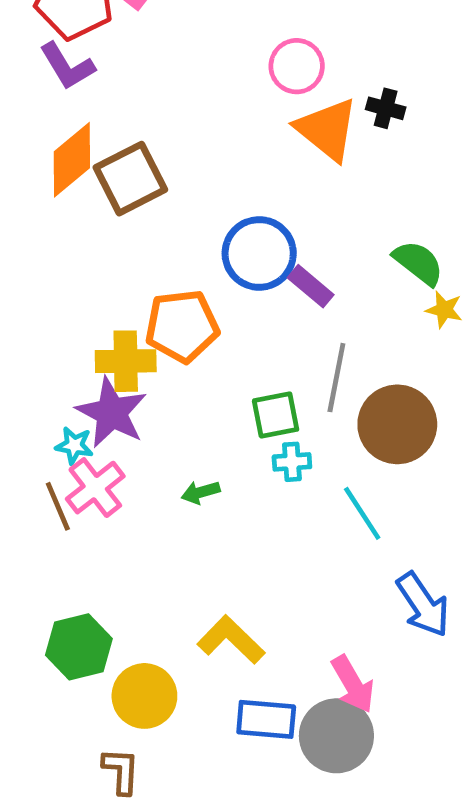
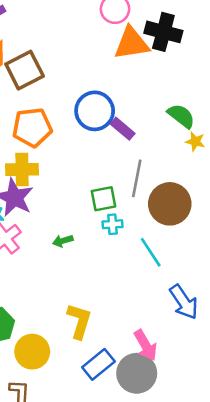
black cross: (386, 108) -> (163, 32), size x1.8
orange triangle: (327, 129) -> (132, 43), turned -48
orange pentagon: (182, 326) -> (32, 127), moved
yellow L-shape: (231, 640) -> (79, 321), turned 63
blue rectangle: (266, 719) -> (98, 364), turned -44

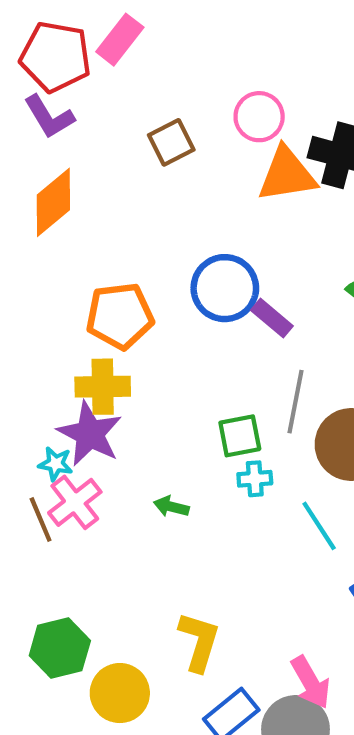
brown square: (25, 70) -> (171, 142), moved, size x0.7
green arrow: (63, 241) -> (171, 507), turned 30

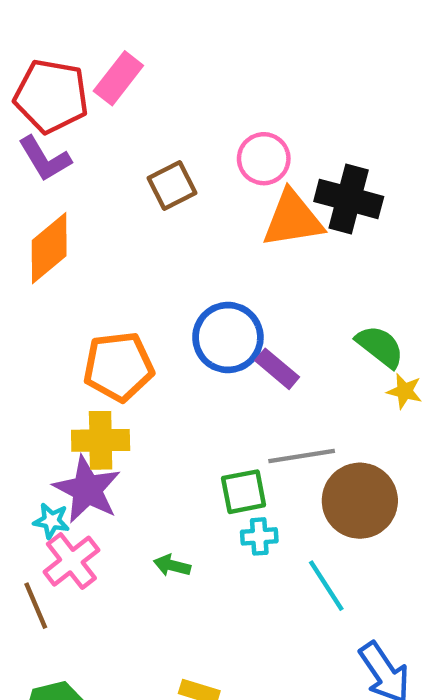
gray line: (296, 402) -> (302, 456), turned 70
brown line: (41, 519) -> (36, 606), moved

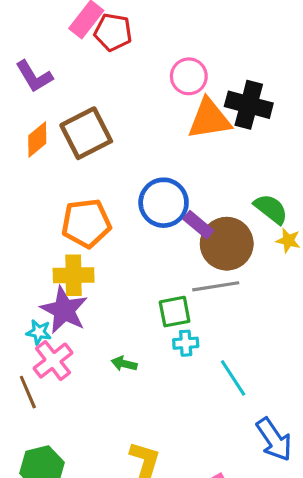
red pentagon: (51, 96) -> (113, 32), moved, size x0.7
brown square: (172, 186) -> (86, 133), moved, size x1.5
orange diamond: (49, 248) -> (37, 140), size x0.7
brown circle: (360, 501) -> (227, 244), moved

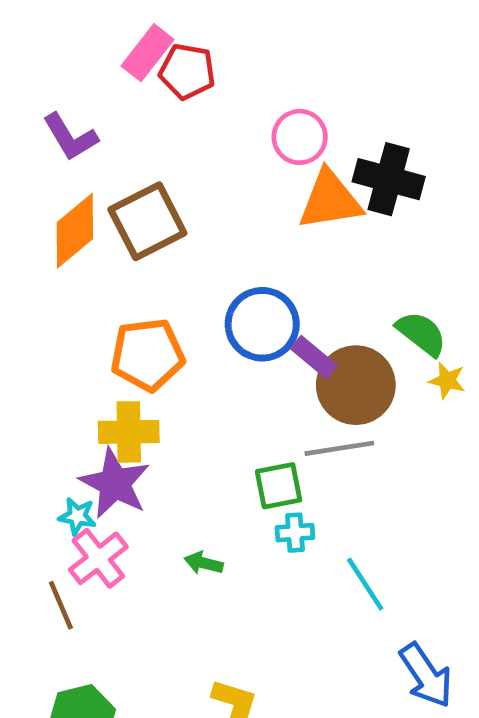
orange diamond: (37, 140) -> (75, 231), size x1.4

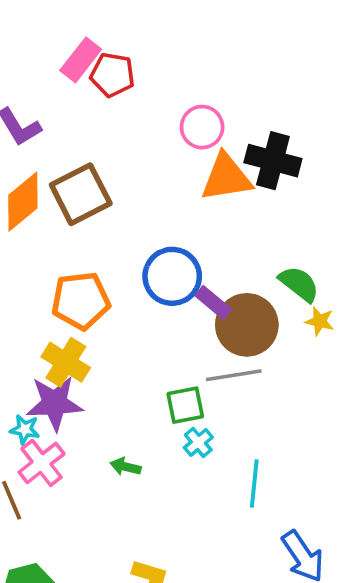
yellow cross: (129, 432) -> (66, 362), turned 33
purple star: (115, 483) -> (55, 403), turned -30
cyan cross: (295, 533) -> (198, 442), turned -36
cyan line: (365, 584) -> (254, 484), turned 39

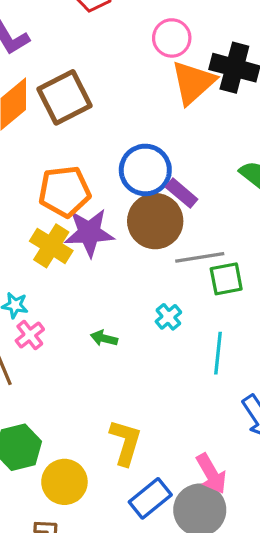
orange triangle: (226, 177) -> (193, 83), turned -33
brown circle: (247, 325) -> (155, 221), moved
purple star: (55, 403) -> (89, 233), moved
green square: (185, 405) -> (226, 279), moved
pink cross: (42, 463) -> (30, 335), size x0.7

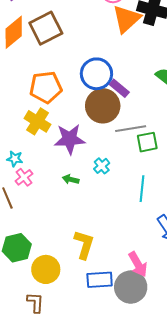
purple star: (89, 233) -> (70, 139), moved
cyan cross: (168, 317) -> (102, 166), moved
blue rectangle: (150, 498) -> (100, 280), turned 35

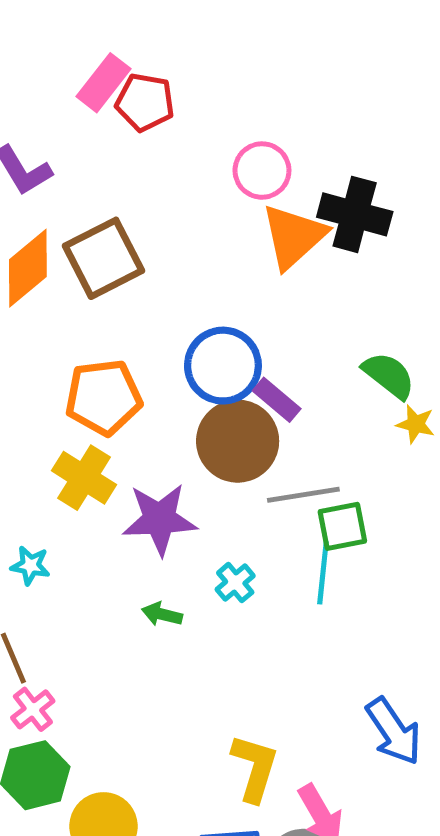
pink cross: (24, 177) -> (33, 709), moved
cyan line: (142, 189) -> (323, 573), moved
yellow L-shape: (84, 245) -> (255, 768), moved

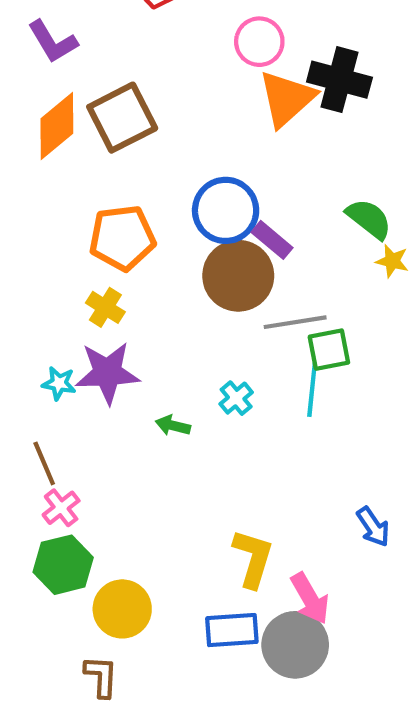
yellow cross: (84, 478) -> (105, 307), size x0.7
purple star: (160, 519) -> (107, 373), moved
blue arrow: (394, 731) -> (373, 527), size x0.7

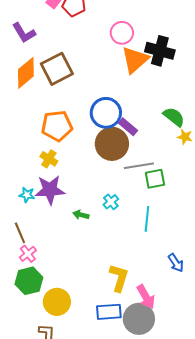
cyan line: (312, 390) -> (147, 219), moved

